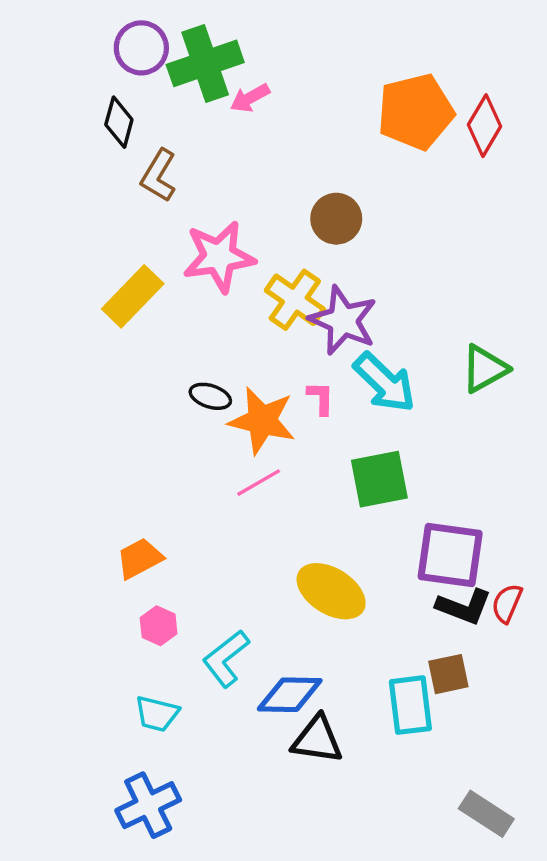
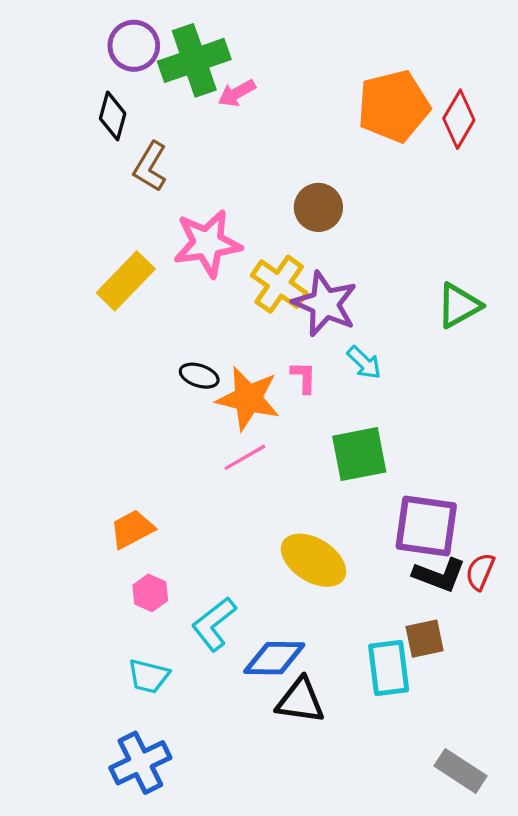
green triangle: (485, 369) -> (459, 305), moved
cyan arrow: (385, 383) -> (364, 363), size x0.6

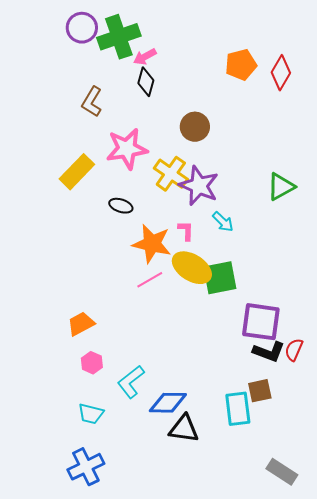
orange pentagon: (394, 106) -> (241, 65), size x0.7
black diamond: (113, 116) -> (146, 82), moved
black ellipse: (199, 376) -> (121, 206), moved
yellow ellipse: (314, 560) -> (192, 268), moved

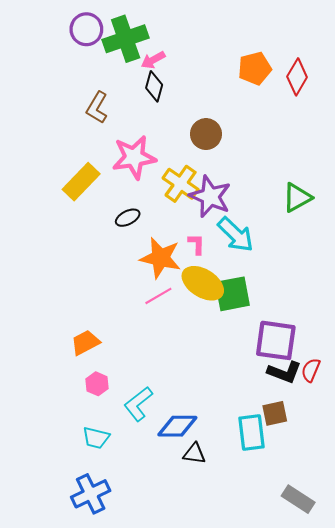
black ellipse: (121, 206) -> (128, 218), turned -45
cyan arrow: (223, 222) -> (236, 235), size x1.6
black triangle: (184, 429) -> (194, 454), size x0.7

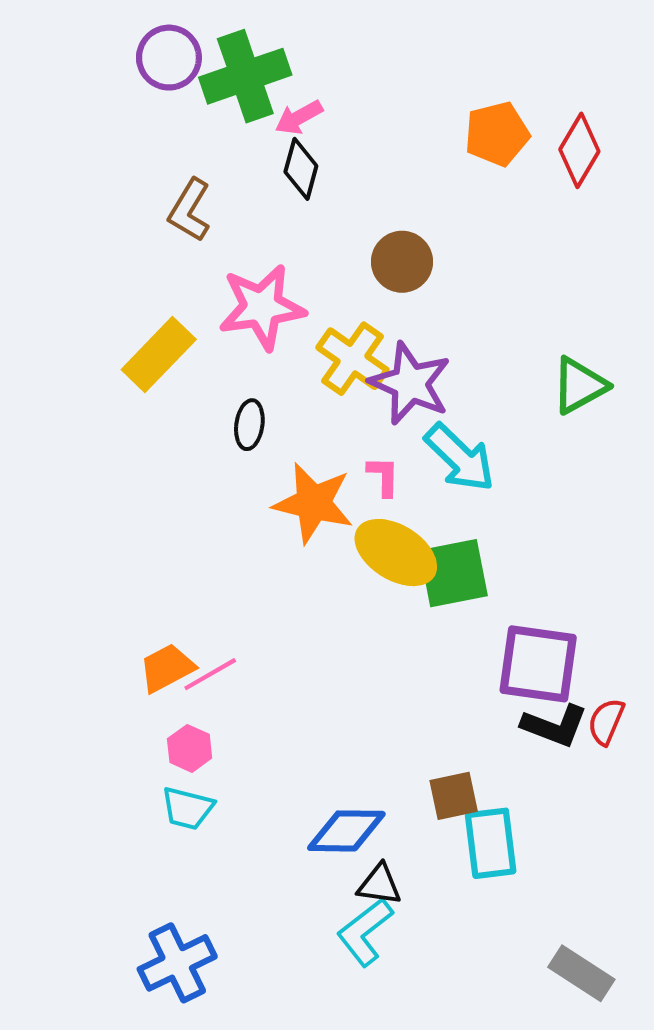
black ellipse: (128, 218) -> (249, 425), turned -55
pink line: (158, 296) -> (210, 674), moved
cyan L-shape: (138, 404) -> (365, 932), moved
brown square: (275, 413) -> (454, 796), moved
cyan trapezoid: (96, 438) -> (188, 808), moved

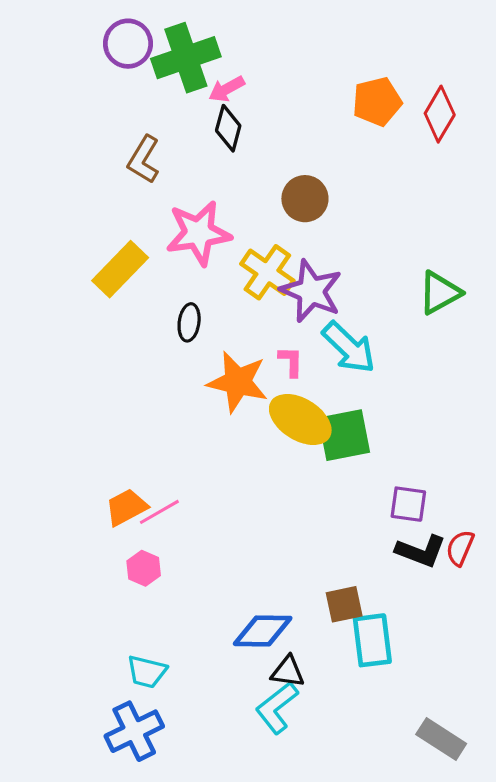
purple square: (538, 664) -> (408, 504), size x0.6
cyan trapezoid: (188, 808) -> (147, 672), moved

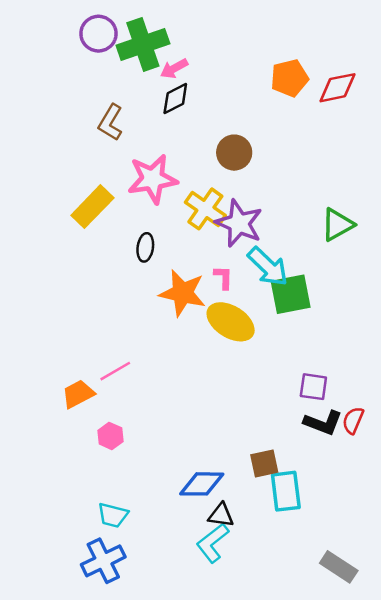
red diamond: (440, 114) -> (337, 88), turned 48
black diamond: (228, 128) -> (175, 98), turned 48
green square: (344, 435) -> (291, 294), moved
orange trapezoid: (126, 507) -> (78, 394), moved
pink line: (159, 512) -> (115, 371), moved

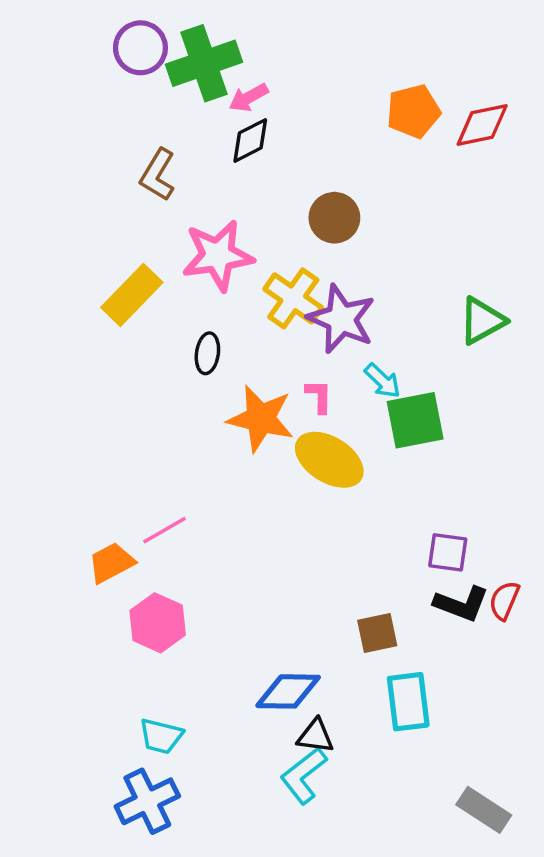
cyan arrow: (268, 267) -> (382, 381), size x0.6
pink hexagon: (110, 436) -> (158, 623), size x1.5
brown square: (264, 464) -> (377, 633), moved

